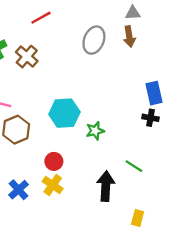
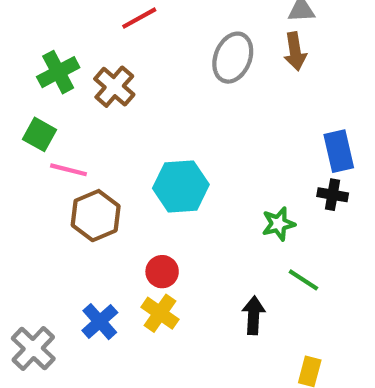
green star: (95, 131) -> (278, 224), moved
black arrow: (106, 186) -> (254, 315), size x0.7

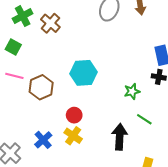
pink line: (69, 170) -> (14, 76), moved
black arrow: (254, 315) -> (120, 137), size x1.4

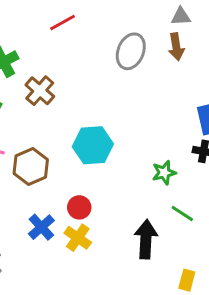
brown cross: (50, 23) -> (40, 91), moved
blue cross: (43, 140) -> (41, 227), moved

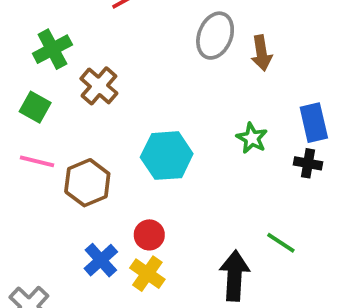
brown arrow: (176, 47) -> (262, 53), moved
green star: (164, 173) -> (252, 138), moved, turned -30

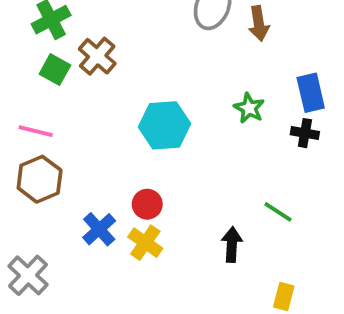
green square: (35, 107) -> (55, 70), moved
brown hexagon: (87, 183) -> (40, 179), moved
black arrow: (234, 276) -> (232, 245), size x0.7

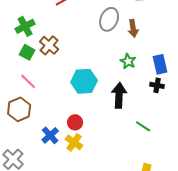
green star: (249, 108) -> (128, 61), moved
pink line: (36, 131) -> (28, 81), moved, turned 30
black arrow: (232, 245) -> (119, 95), moved, size x1.4

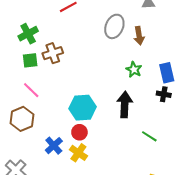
brown cross: (49, 45) -> (53, 53), turned 30
green square: (27, 52) -> (30, 60), turned -35
cyan hexagon: (84, 81) -> (83, 108), moved

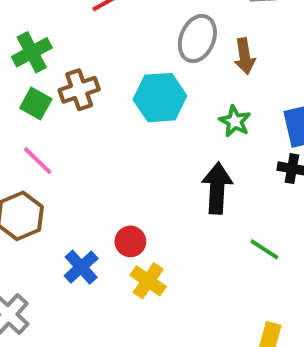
green square: (30, 60) -> (36, 104), turned 35
cyan hexagon: (83, 108) -> (160, 98), moved
yellow cross: (78, 153) -> (148, 281), moved

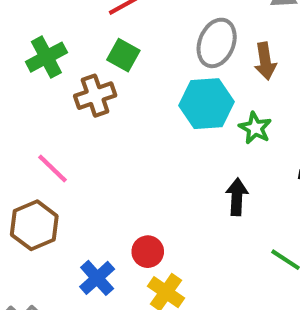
cyan hexagon: (160, 98) -> (206, 104), moved
green square: (36, 104) -> (123, 55), moved
black arrow: (217, 188) -> (237, 197), size x0.7

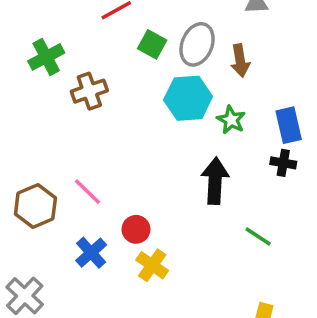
green square: (123, 55) -> (152, 44), moved
pink line: (53, 169) -> (88, 192), moved
black arrow: (237, 197) -> (215, 181), size x1.4

